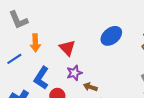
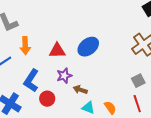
blue ellipse: (111, 36) -> (88, 47), moved
red triangle: (67, 48) -> (57, 51), turned -48

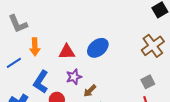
brown arrow: (80, 90) -> (90, 91), turned -64

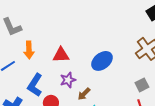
blue ellipse: (98, 48) -> (102, 61), moved

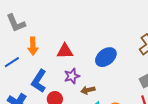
brown arrow: (84, 94) -> (88, 90), turned 32

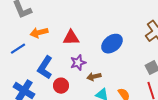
orange arrow: (33, 46) -> (39, 33), turned 78

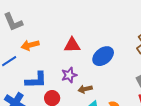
red triangle: (71, 38) -> (72, 45), moved
blue L-shape: (45, 68) -> (36, 80), turned -125

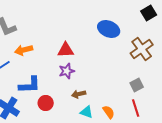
blue ellipse: (103, 56) -> (109, 29), moved, turned 60
purple star: (69, 75) -> (67, 71), moved

